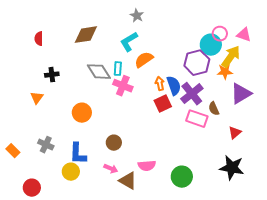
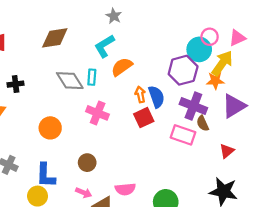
pink triangle: (244, 35) -> (237, 38), turned -42
pink cross: (123, 86) -> (98, 113), moved
purple cross: (192, 94) -> (193, 106), moved, turned -30

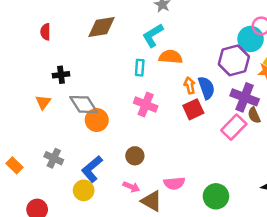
orange semicircle: (122, 67) -> (171, 57), turned 40
gray diamond: (70, 81) -> (84, 105), moved
pink rectangle: (183, 135) -> (234, 127), turned -65
blue L-shape: (46, 175) -> (92, 169), turned 48

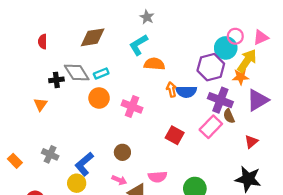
cyan rectangle: (140, 68) -> (101, 74), moved, turned 64
blue semicircle: (206, 88) -> (186, 92), turned 108
gray diamond: (84, 105) -> (77, 72), moved
red square: (193, 109) -> (175, 135), moved, turned -36
orange circle: (97, 120) -> (99, 98), moved

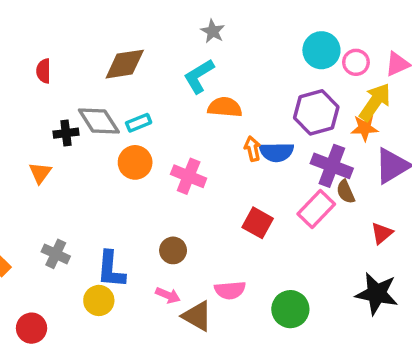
cyan circle: (226, 48) -> (321, 50), moved
blue L-shape: (84, 164) -> (111, 269), turned -45

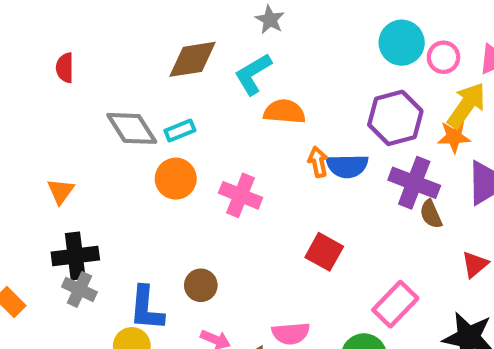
brown diamond: (125, 64) -> (192, 59), moved
black cross: (66, 133) -> (75, 256), moved, size x1.5
pink rectangle: (316, 209) -> (395, 304), moved
brown circle: (173, 250) -> (201, 285), moved

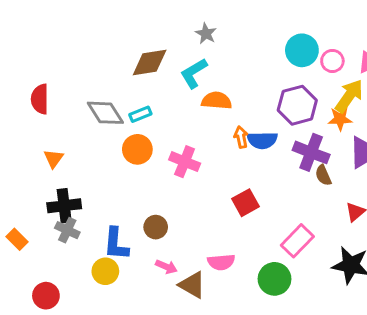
red semicircle: (65, 68) -> (40, 99), moved, size x1.4
red square: (324, 252) -> (246, 203), turned 32

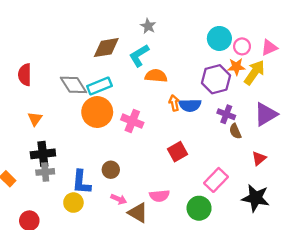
cyan rectangle: (140, 114) -> (99, 86), size x1.5
orange star: (340, 119) -> (236, 67), moved
orange circle: (137, 149) -> (97, 112), size x1.4
purple cross: (311, 152) -> (226, 114), size x0.7
gray cross: (67, 230) -> (45, 172), turned -30

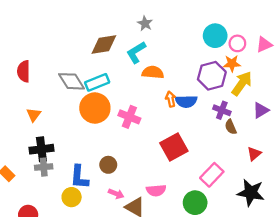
yellow arrow: (254, 72) -> (242, 84), moved
purple triangle: (266, 114) -> (261, 110), size x0.7
red square: (178, 152) -> (174, 147), size x1.4

